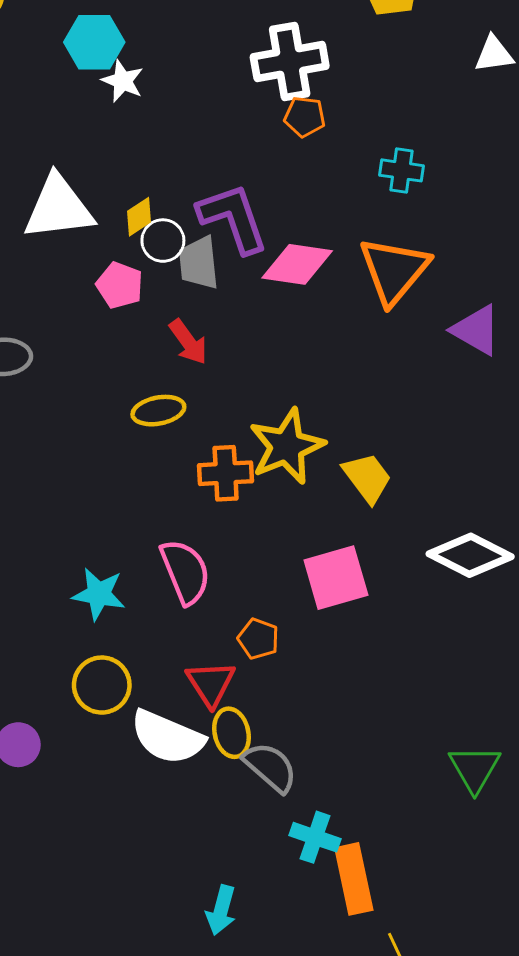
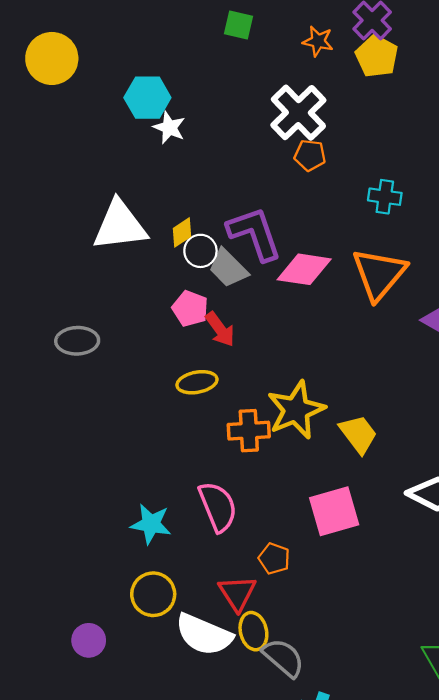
white cross: (290, 62) -> (298, 113), turned -34
gray trapezoid: (199, 263) -> (228, 268), turned -39
pink pentagon: (120, 285) -> (190, 308), moved

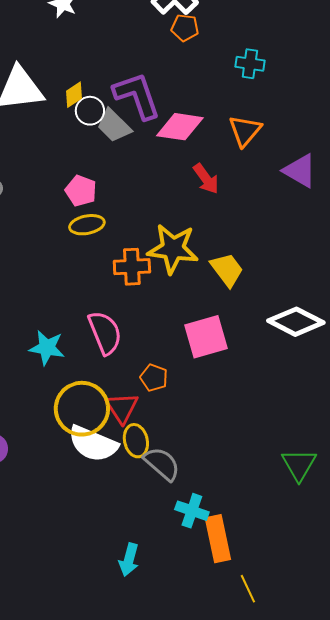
orange triangle: (379, 274) -> (245, 131), size x0.7
pink pentagon: (190, 308) -> (81, 191), moved
red arrow: (220, 329) -> (206, 179), moved
yellow star: (296, 410) -> (173, 249), turned 30
yellow circle: (153, 594) -> (82, 409), moved, size x1.4

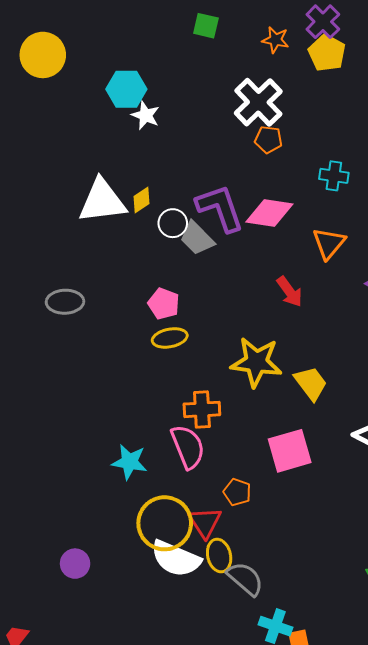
yellow diamond: (74, 95) -> (142, 200), moved
pink diamond: (180, 127) -> (269, 213), moved
orange cross: (132, 267) -> (202, 409), moved

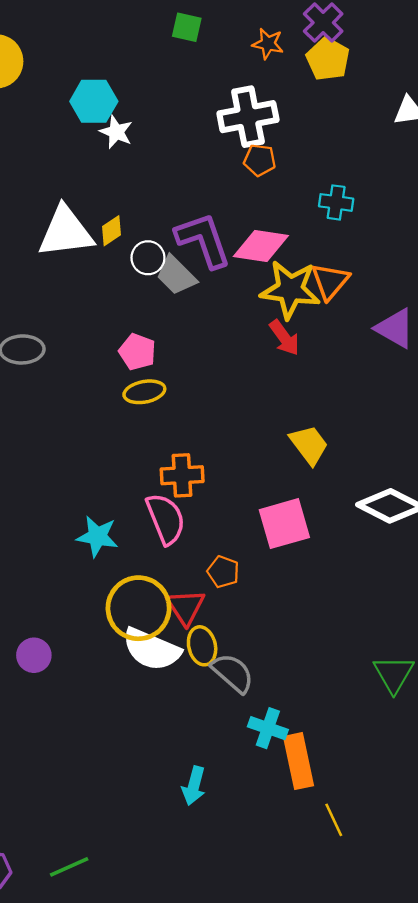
white cross: (258, 102) -> (248, 117), turned 33
yellow star: (256, 362) -> (290, 289), moved

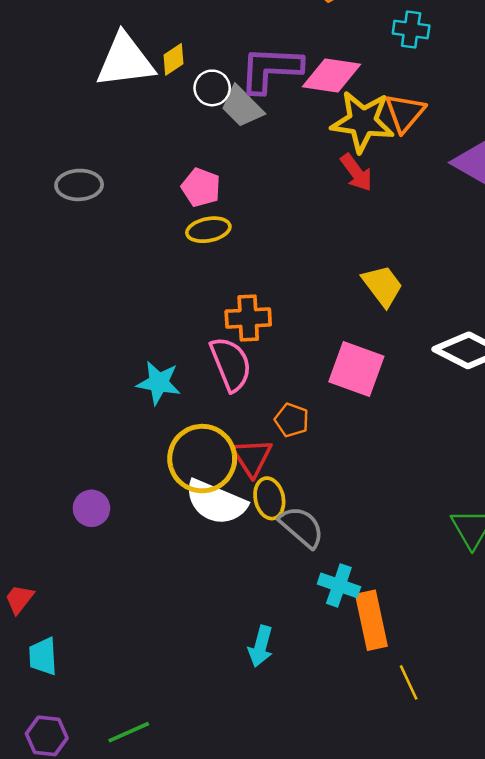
purple L-shape: (203, 240) -> (271, 69), turned -68
pink square: (284, 524) -> (356, 369), turned 36

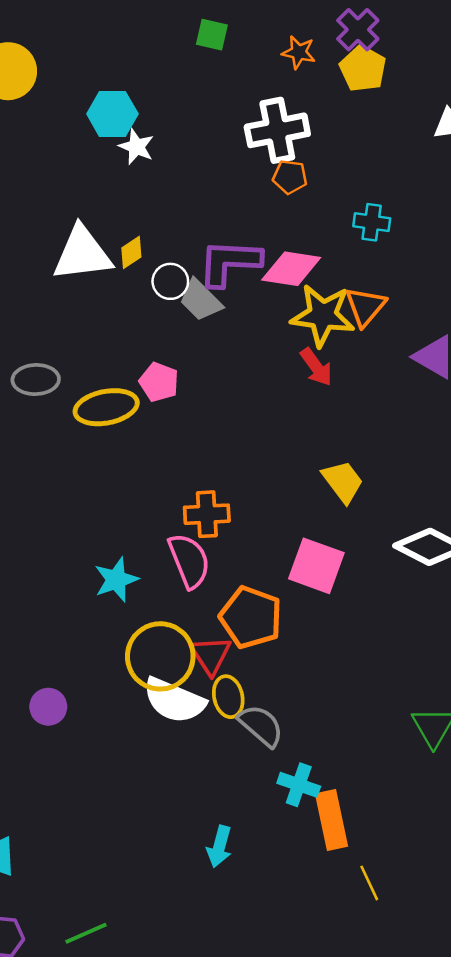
yellow ellipse: (208, 230) -> (106, 407), moved, size x1.4
cyan star: (159, 383) -> (116, 580), turned -30
orange pentagon: (292, 420) -> (251, 617), size x1.8

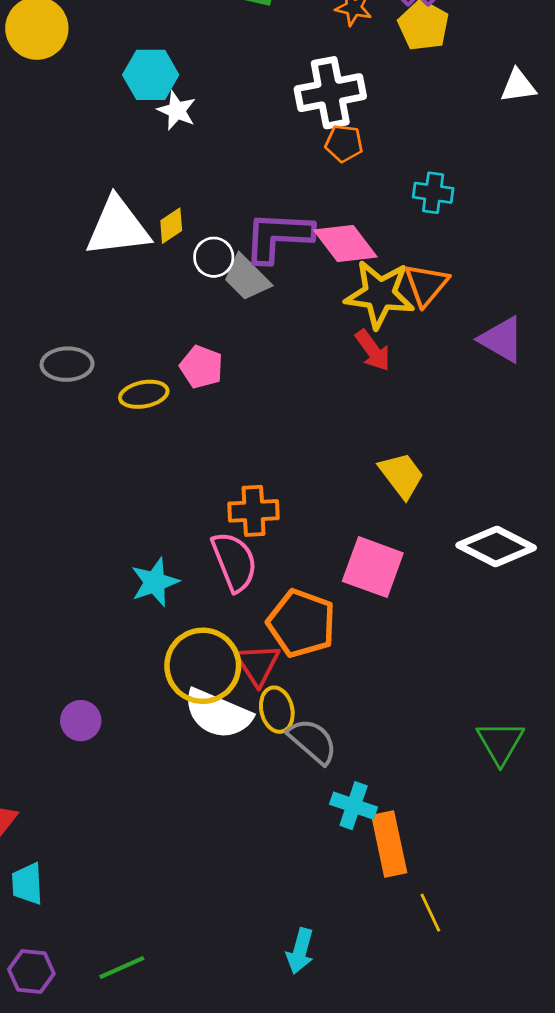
pink diamond: (291, 269) -> (345, 243), turned 44
yellow ellipse: (106, 407) -> (144, 394), size x0.7
cyan arrow: (219, 846) -> (300, 951), moved

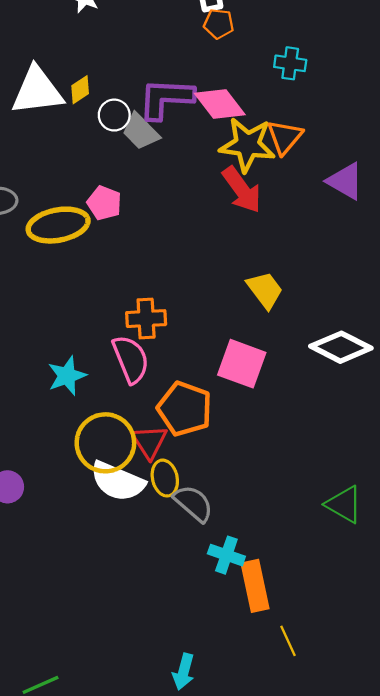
red arrow: (373, 350) -> (242, 190), size x1.4
yellow ellipse: (144, 394) -> (58, 225), size x1.6
green triangle: (500, 743) -> (344, 504), turned -30

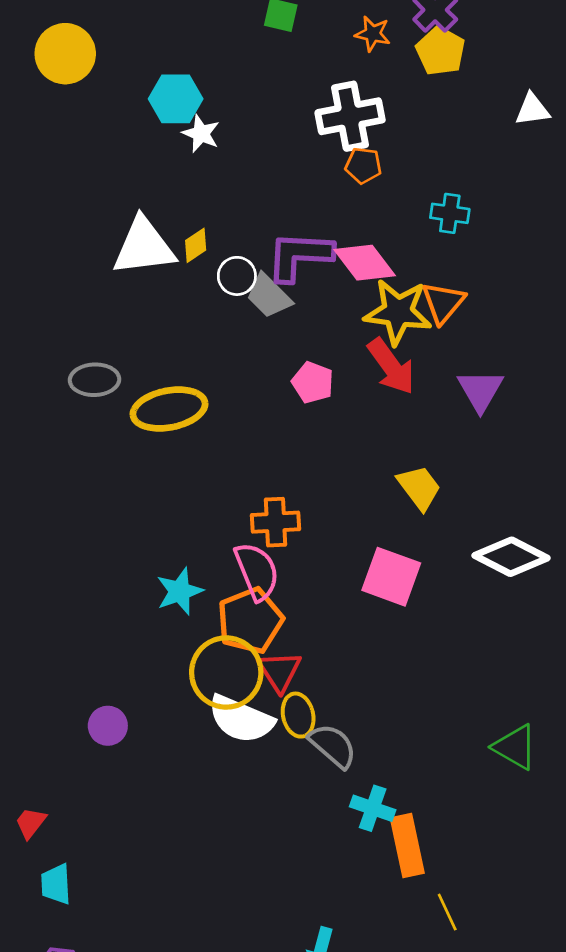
purple triangle: (345, 181) -> (480, 390), moved, turned 30
pink pentagon: (104, 203) -> (313, 382), moved
orange pentagon: (185, 409) -> (250, 621), moved, turned 30

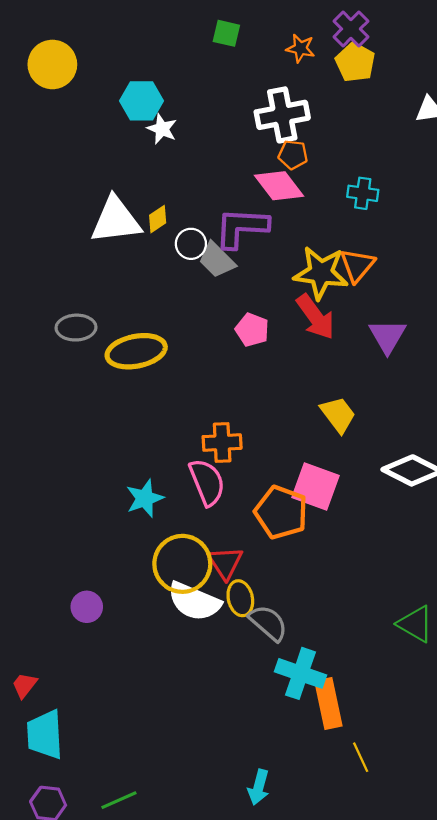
pink diamond: (365, 263) -> (279, 186), moved
orange pentagon: (250, 621) -> (281, 512), moved, turned -30
cyan cross: (373, 808) -> (300, 673), size x1.4
cyan trapezoid: (56, 884) -> (45, 735), size x1.5

